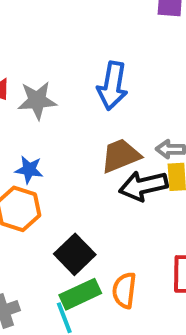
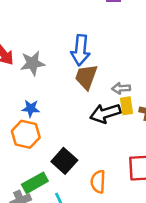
brown trapezoid: (121, 156) -> (86, 77), moved, turned -44
green rectangle: (80, 294) -> (35, 183), moved

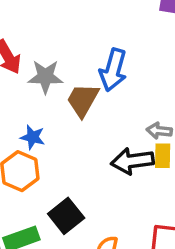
brown trapezoid: (86, 77) -> (83, 100), moved

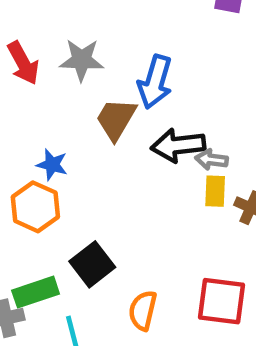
gray star: (45, 77) -> (82, 60), moved
black arrow: (132, 161) -> (178, 145), moved

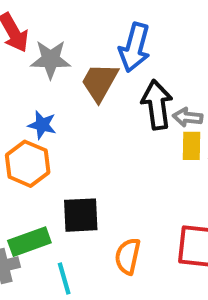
gray star: (82, 60) -> (51, 59), moved
black arrow: (178, 145) -> (157, 105), turned 90
black square: (92, 264) -> (81, 215), turned 36

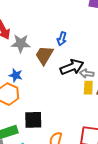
blue arrow: (135, 47) -> (62, 39), size x0.6
black arrow: (157, 105) -> (72, 67), turned 75

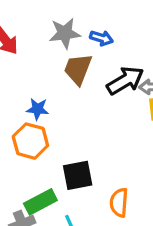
blue arrow: (62, 39) -> (101, 38), turned -80
gray star: (21, 43) -> (65, 33), moved

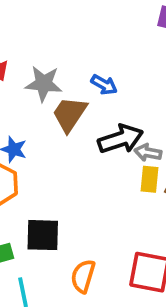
gray star: (65, 33) -> (44, 84), moved

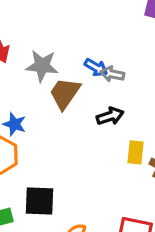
black arrow: (121, 139) -> (110, 116), size x0.7
gray arrow: (148, 153) -> (112, 74), moved

